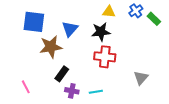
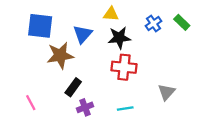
blue cross: (136, 11) -> (154, 23), moved
yellow triangle: (109, 12) -> (111, 14), moved
purple cross: (72, 91) -> (85, 107), turned -32
cyan line: (96, 92) -> (125, 109), moved

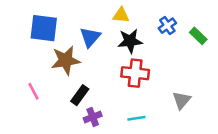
green rectangle: (182, 22) -> (198, 36), moved
pink line: (31, 103) -> (33, 91), moved

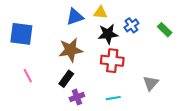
blue cross: (167, 26) -> (131, 25), moved
blue square: (44, 28) -> (21, 34), moved
blue triangle: (90, 37) -> (75, 17), moved, turned 30
brown star: (66, 60) -> (71, 50), moved

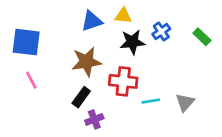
red cross: (112, 61) -> (123, 81), moved
pink line: (28, 76) -> (31, 80), moved
cyan line: (113, 98) -> (151, 101), moved

